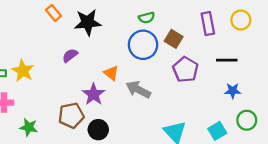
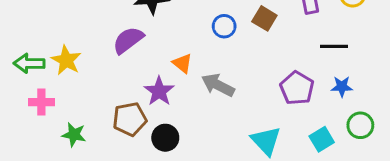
blue circle: (143, 45) -> (224, 26), size x0.6
purple semicircle: (70, 55) -> (128, 40), size x1.5
purple pentagon: (185, 70) -> (297, 88), moved

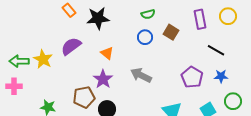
purple semicircle: (128, 40) -> (71, 46), moved
black line: (334, 46) -> (216, 50), turned 30
orange triangle: (182, 63) -> (107, 53), moved
pink cross: (41, 102) -> (14, 86), moved

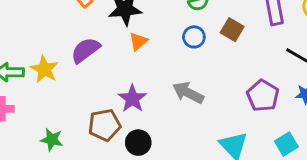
orange triangle: (107, 53) -> (138, 41), moved, turned 40

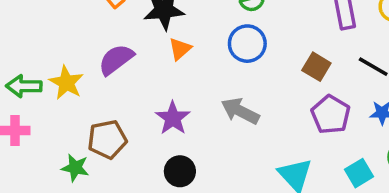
brown square: (232, 30) -> (316, 67), moved
blue circle: (194, 37) -> (247, 44), size x1.4
brown pentagon: (105, 125) -> (107, 139), moved

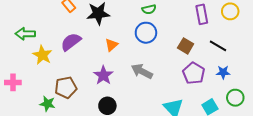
orange triangle: (180, 49) -> (111, 45), moved
green arrow: (24, 86) -> (25, 34), moved

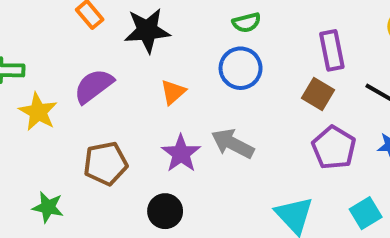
purple rectangle: (202, 14) -> (332, 50), moved
purple star: (103, 75) -> (181, 154), moved
brown pentagon: (66, 88) -> (106, 163), moved

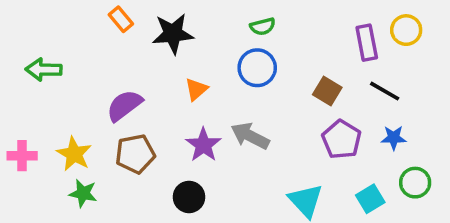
purple rectangle: (332, 50) -> (367, 43), moved
purple semicircle: (94, 86) -> (124, 105), moved
yellow star: (38, 112) -> (74, 154), moved

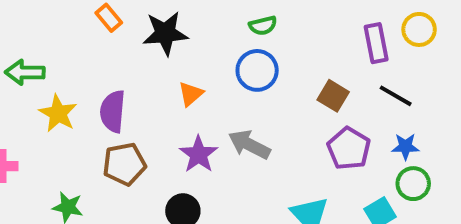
purple semicircle: (124, 105) -> (113, 111), turned -48
yellow star: (74, 154) -> (58, 113), moved
green circle: (415, 183) -> (413, 184), moved

